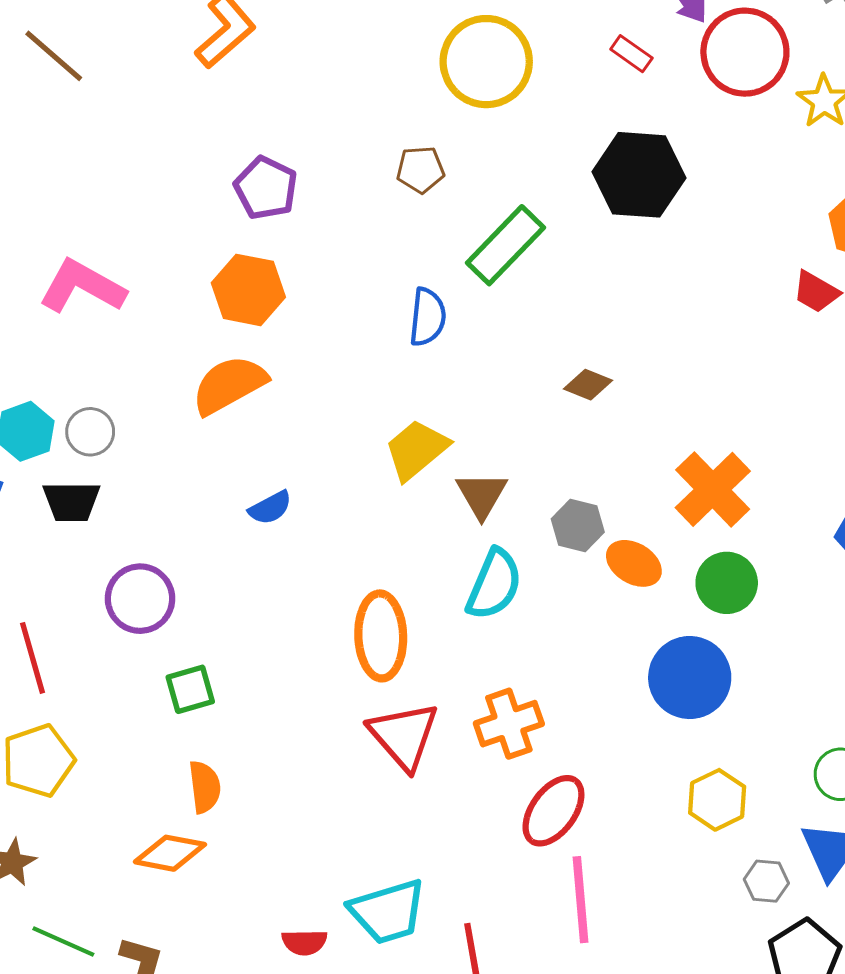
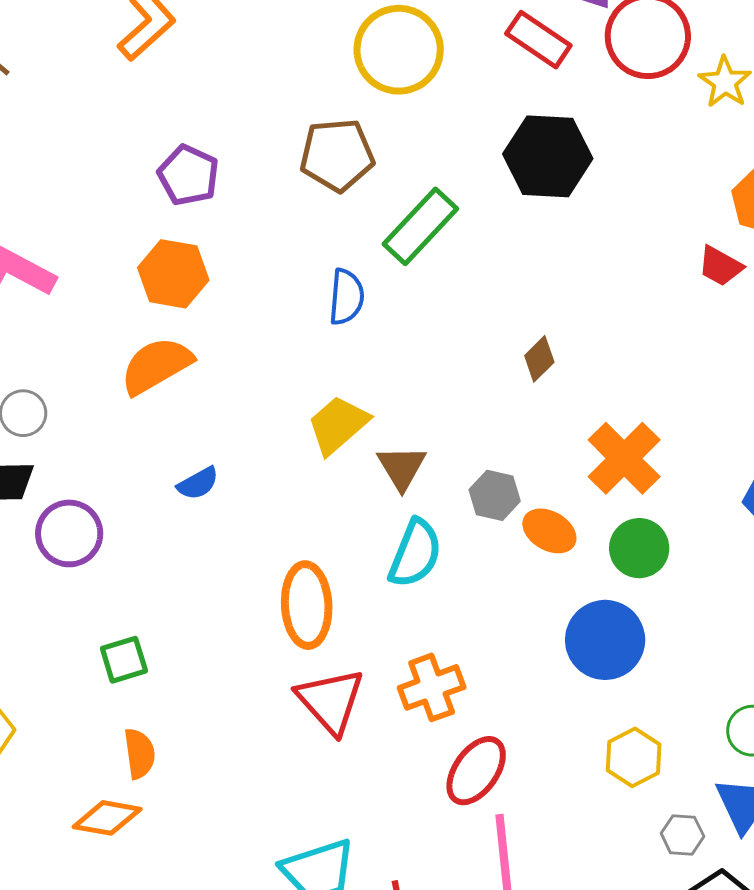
red rectangle: (631, 54) -> (538, 40), size x1.6
brown pentagon: (420, 170) -> (337, 155), size x1.6
brown diamond: (588, 385) -> (539, 359), moved, turned -66
purple circle: (140, 599) -> (69, 533), moved

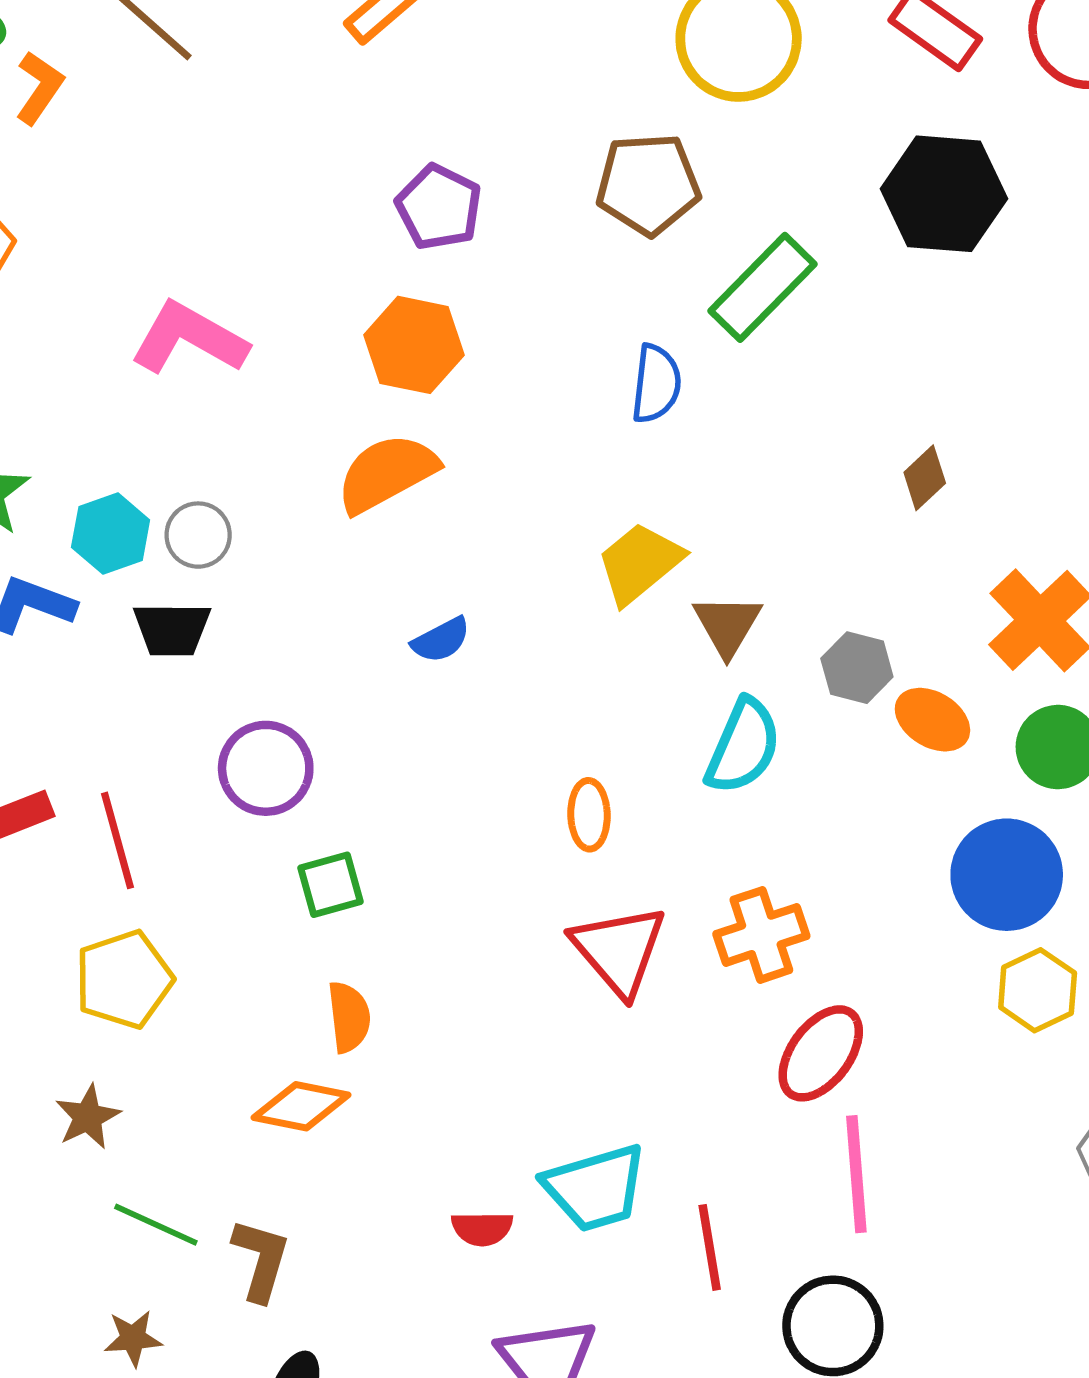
purple circle: (69, 533) -> (266, 768), moved
orange ellipse: (307, 605) -> (589, 815), size x0.6
yellow hexagon: (634, 757) -> (1038, 990), moved

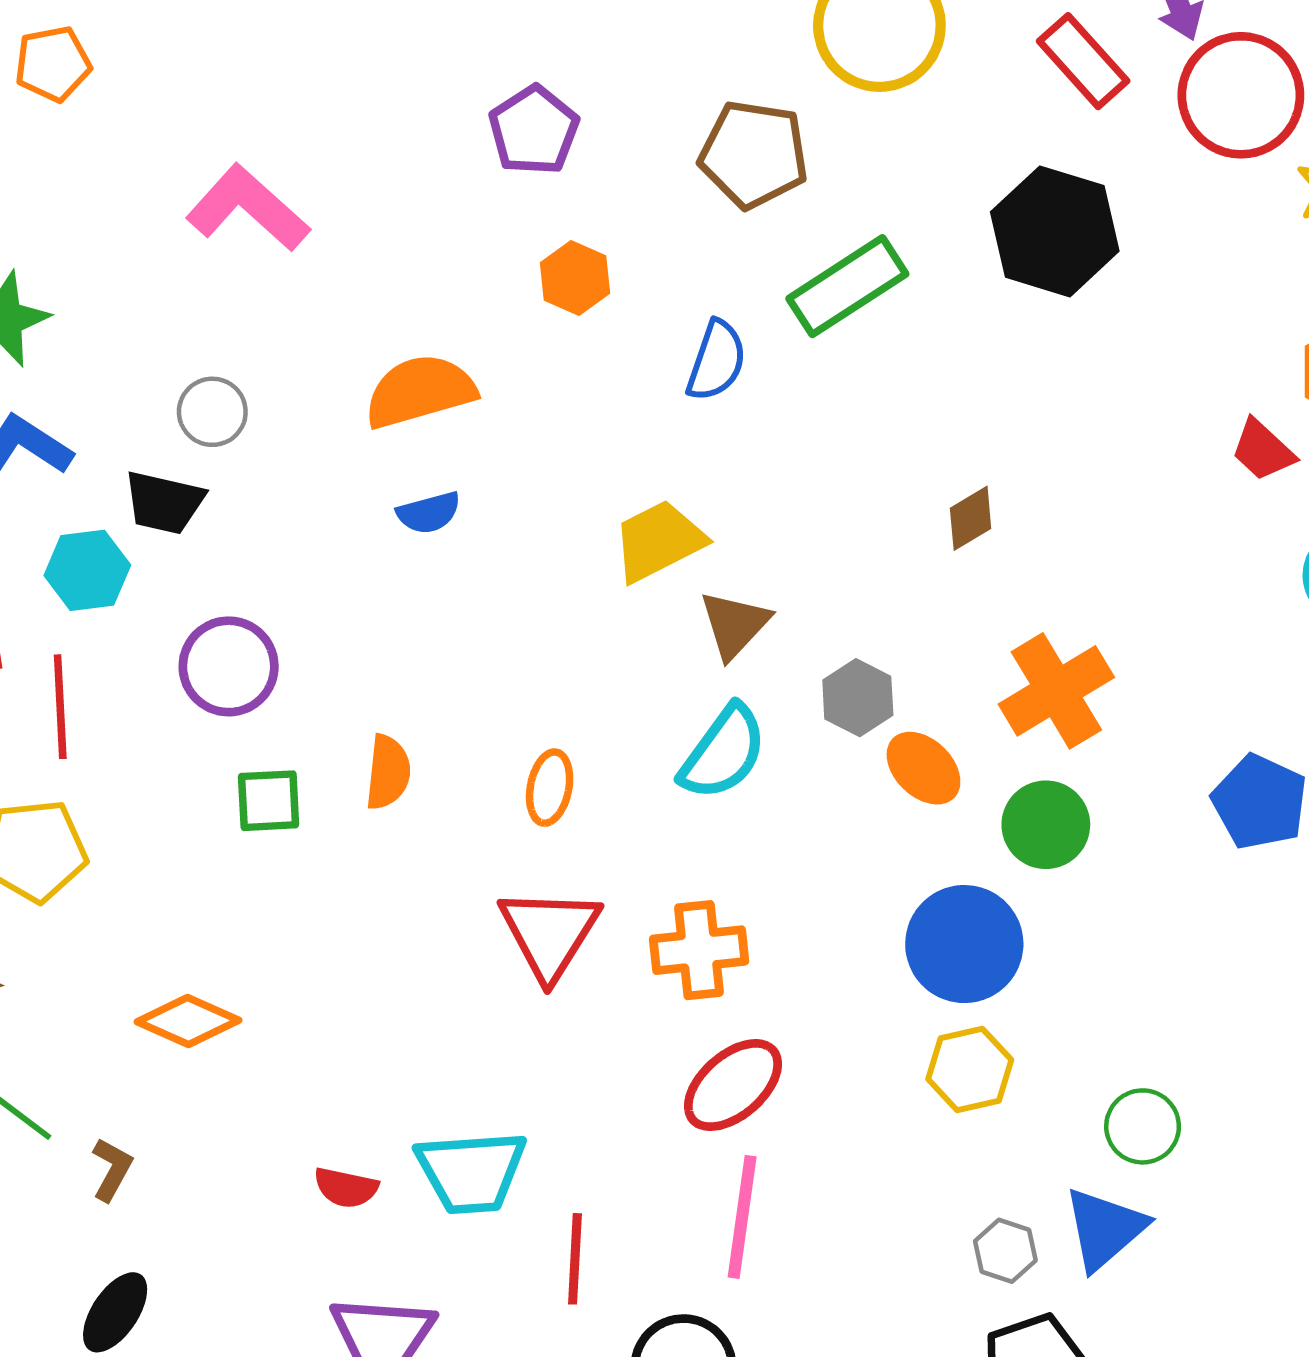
orange hexagon: (414, 345) -> (575, 278), moved, size x0.7
cyan hexagon: (111, 534) -> (87, 570), moved
blue semicircle: (441, 640) -> (429, 513), moved
orange semicircle: (349, 1017) -> (388, 772), moved
brown L-shape: (261, 1260) -> (112, 1169), size x0.7

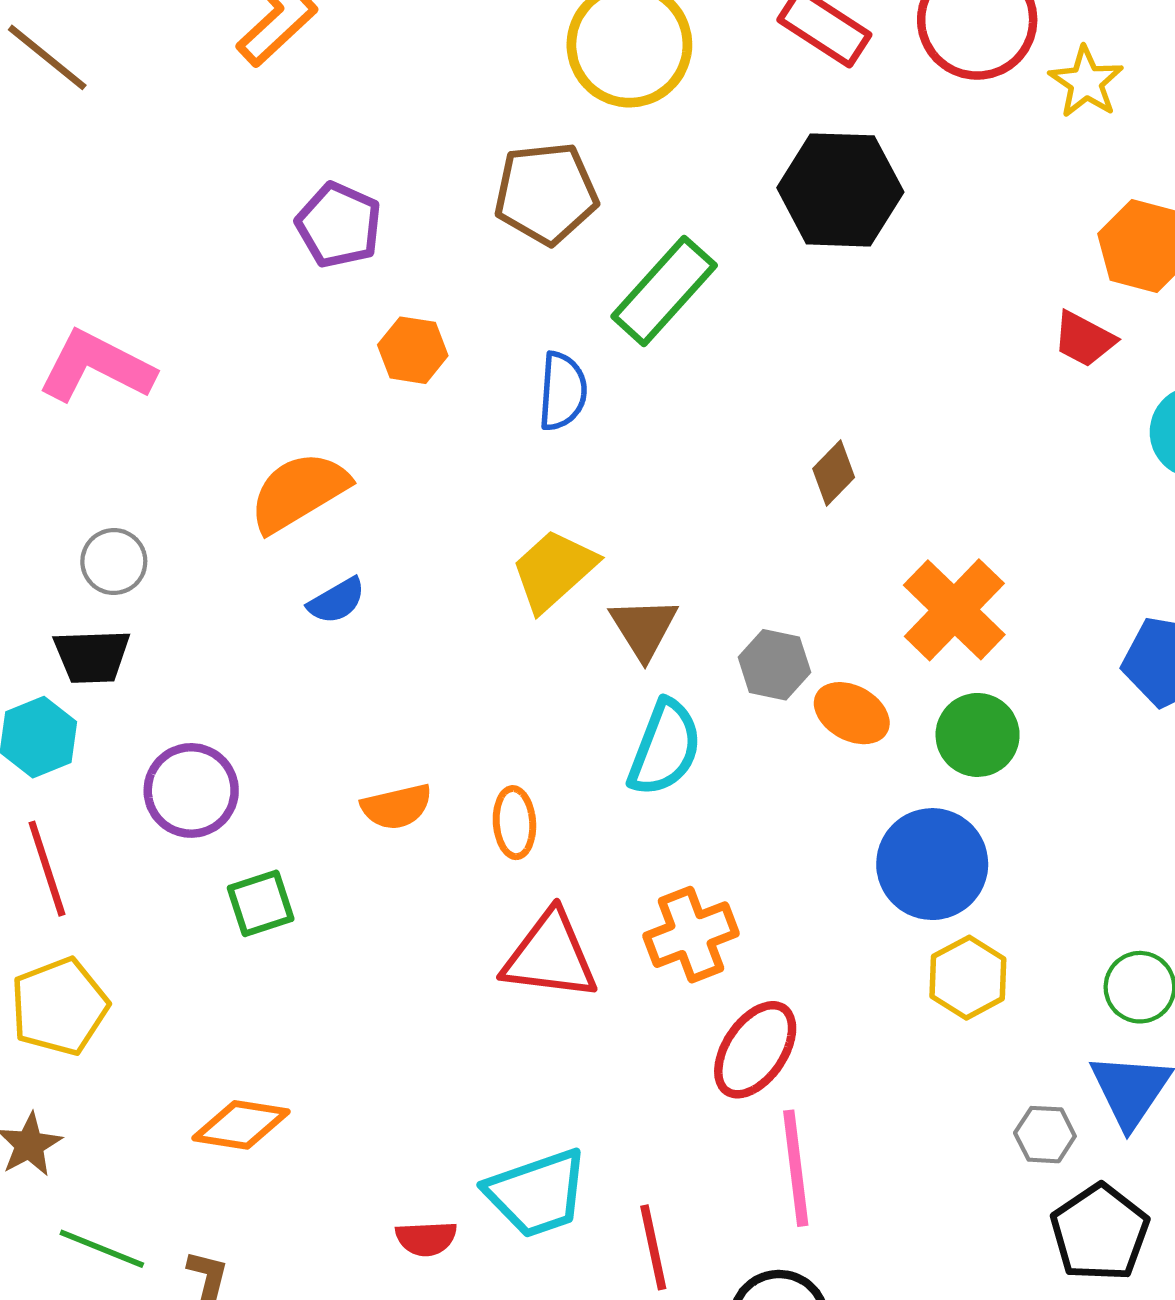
orange semicircle: (388, 772) -> (397, 807), moved, turned 86
red triangle: (550, 933) -> (550, 956), turned -40

